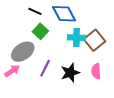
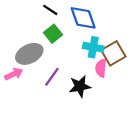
pink semicircle: (96, 71) -> (101, 68), moved

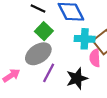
gray ellipse: (29, 54) -> (38, 54), moved

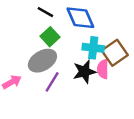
black star: (77, 78) -> (84, 72), moved

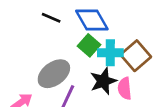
green square: (50, 37) -> (89, 45), moved
pink semicircle: (103, 69) -> (125, 88), moved

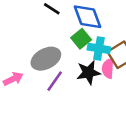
pink semicircle: (125, 88) -> (108, 68), moved

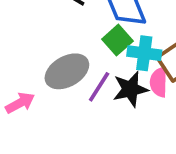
purple line: (55, 81) -> (99, 87), moved

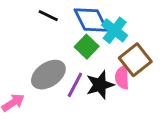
cyan cross: (144, 53) -> (115, 30), moved, turned 35

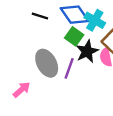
gray ellipse: (48, 75) -> (47, 63), turned -76
black star: (100, 85) -> (87, 51), moved

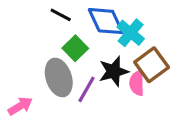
green square: (74, 36) -> (75, 48), moved

